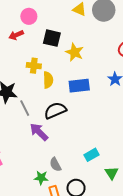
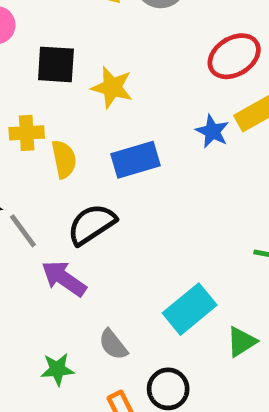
cyan rectangle: (91, 155) -> (190, 309), size x1.5
green triangle: (112, 173) -> (242, 342), turned 40
green star: (41, 178) -> (57, 369), moved

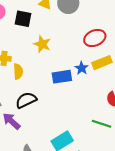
black square: (56, 64) -> (23, 19), moved
blue rectangle: (135, 160) -> (62, 77), moved

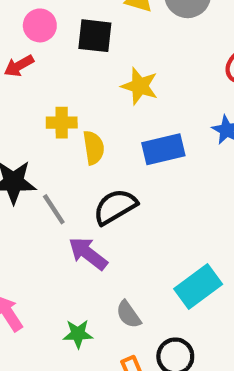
blue rectangle: (62, 77) -> (163, 149), moved

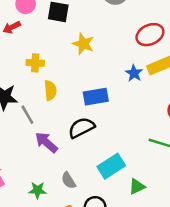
yellow semicircle: (94, 148) -> (50, 90), moved
blue rectangle: (163, 149) -> (96, 97), moved
black semicircle: (115, 207) -> (81, 128), moved

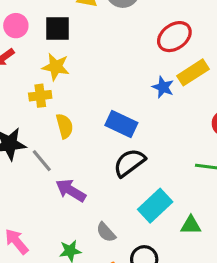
yellow star: (83, 44) -> (56, 67), moved
blue rectangle: (96, 97) -> (121, 124), turned 45
black semicircle: (81, 128) -> (129, 163), moved
green triangle: (137, 187) -> (191, 225), turned 36

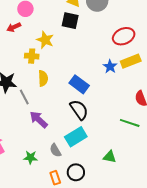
black square: (57, 28) -> (70, 21), moved
black semicircle: (129, 163) -> (79, 110), turned 80
cyan rectangle: (155, 206) -> (76, 137), moved

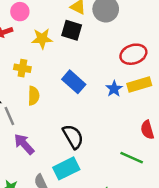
yellow star: (45, 40) -> (42, 39), moved, turned -30
blue rectangle: (79, 84) -> (74, 82), moved

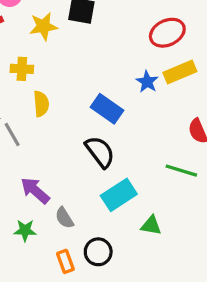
blue rectangle: (74, 82) -> (107, 109), moved
purple arrow: (24, 144) -> (35, 191), moved
cyan rectangle: (66, 168) -> (119, 195), moved

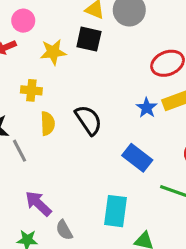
blue rectangle: (107, 109) -> (137, 158), moved
black semicircle: (100, 152) -> (88, 120), moved
cyan rectangle: (119, 195) -> (116, 211), turned -52

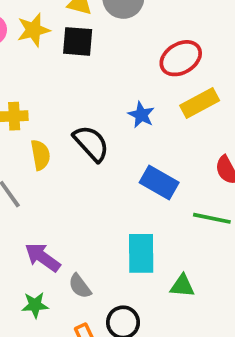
yellow star: (53, 52) -> (33, 30), moved
blue star: (147, 108) -> (141, 115), moved

